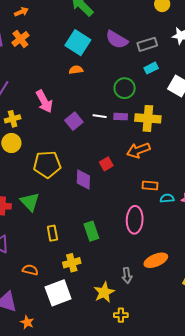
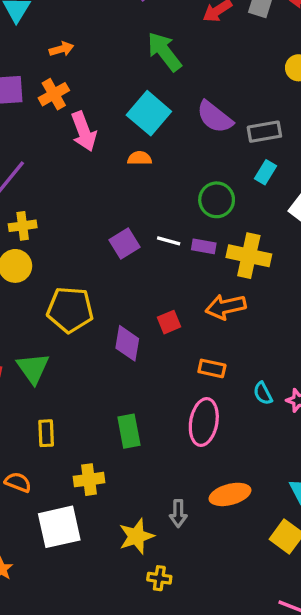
cyan rectangle: (151, 68) -> (265, 172), turned -40
pink arrow: (44, 101) -> (84, 131), moved
orange rectangle: (150, 185) -> (212, 368), moved
cyan semicircle: (167, 198) -> (263, 393), turned -120
yellow rectangle: (52, 233) -> (46, 433), moved

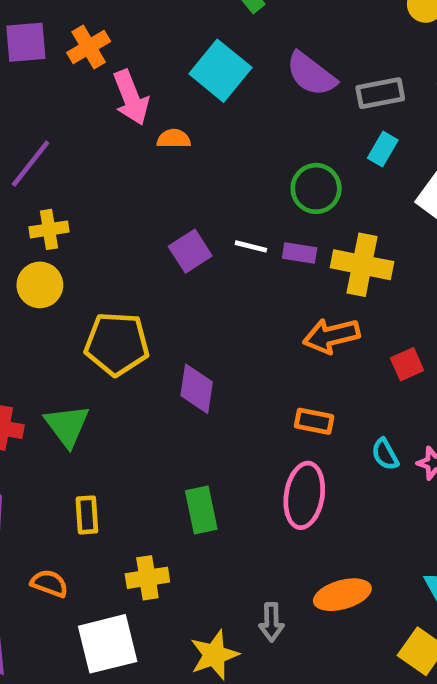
orange semicircle: (140, 158) -> (174, 139), moved
red square: (169, 322) -> (407, 364), moved

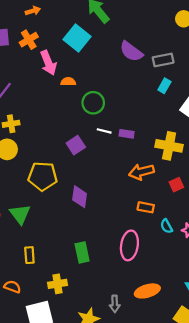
cyan square: (220, 71) -> (77, 38), moved
green circle: (316, 188) -> (93, 103), moved
purple square: (190, 251) -> (76, 145), moved
yellow cross: (362, 265) -> (169, 146), moved
orange rectangle: (314, 421) -> (146, 207), moved

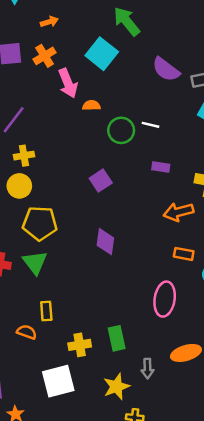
white line: (104, 131) -> (150, 125), moved
yellow pentagon: (43, 176) -> (40, 223), moved
green rectangle: (82, 252) -> (117, 338), moved
orange semicircle: (12, 287) -> (27, 332), moved

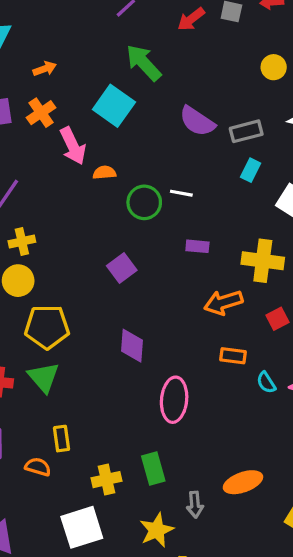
pink ellipse: (165, 299) -> (174, 400), moved

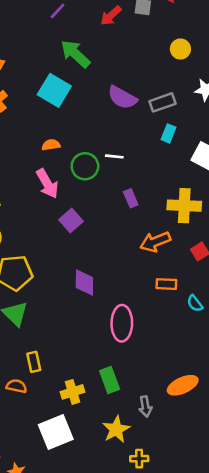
pink arrow: (73, 146) -> (47, 184), moved
purple rectangle: (197, 246) -> (131, 198), turned 66

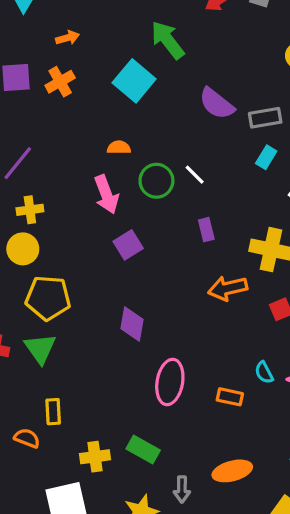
white line: (114, 156) -> (195, 175), turned 30
orange rectangle: (166, 284) -> (230, 397), moved
green rectangle: (110, 380) -> (143, 450), turned -50

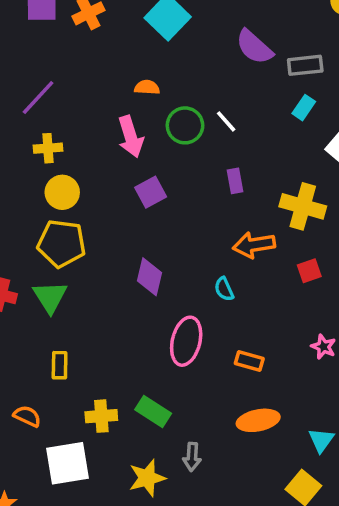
yellow circle: (23, 249) -> (62, 192), moved
cyan semicircle: (264, 372) -> (224, 289), moved
orange semicircle: (27, 438) -> (27, 416), moved
orange ellipse: (232, 471) -> (258, 420), moved

